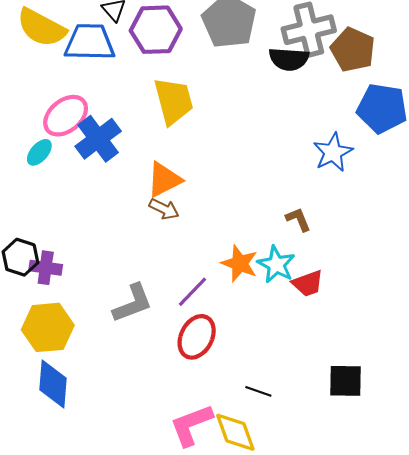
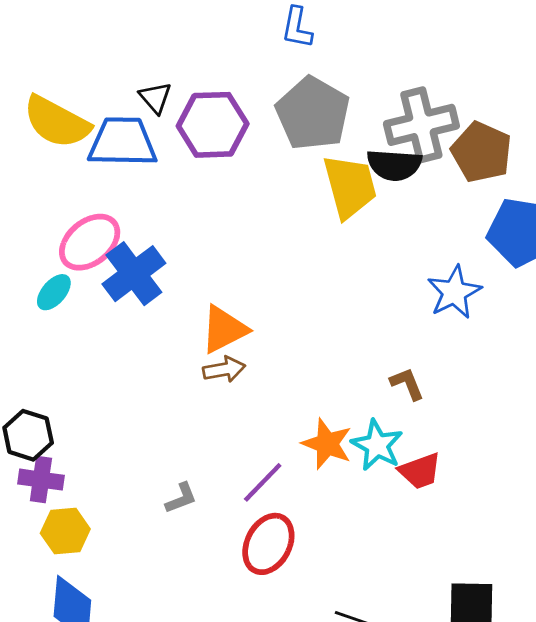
yellow trapezoid: (174, 101) -> (350, 186), moved
brown arrow: (164, 209) -> (224, 369), turned -36
purple cross: (46, 268) -> (41, 480), moved
gray L-shape: (133, 303) -> (181, 498), size x0.6
yellow hexagon: (48, 327) -> (65, 531), size x0.7

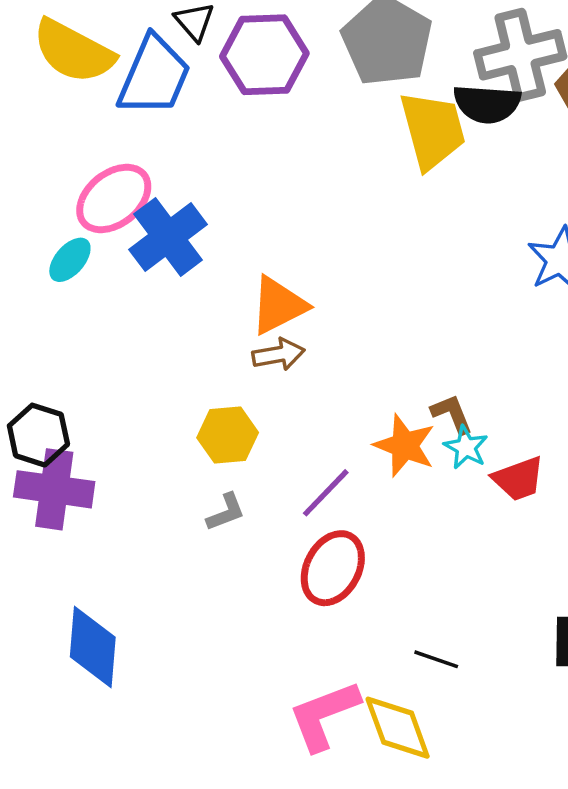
blue trapezoid: (122, 142) -> (154, 76), turned 112
brown L-shape: (407, 384) -> (452, 414), moved
cyan star: (377, 445) -> (466, 447), size x0.7
purple cross: (41, 480) -> (54, 489), size x1.4
yellow hexagon: (65, 531) -> (228, 435), moved

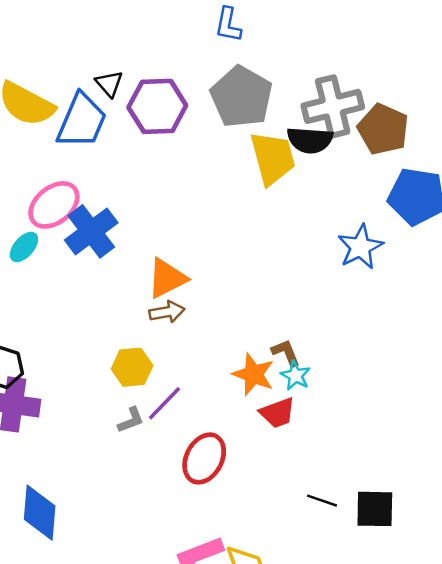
red trapezoid: (519, 479) -> (277, 413), moved
purple line: (326, 493) -> (165, 403), moved
black line: (436, 659) -> (322, 501), moved

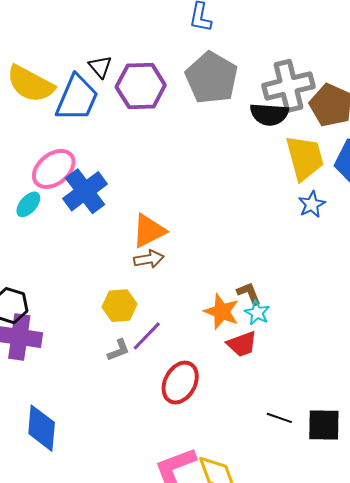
yellow trapezoid: (273, 158) -> (305, 158), moved
blue star: (360, 247) -> (312, 204), size x0.7

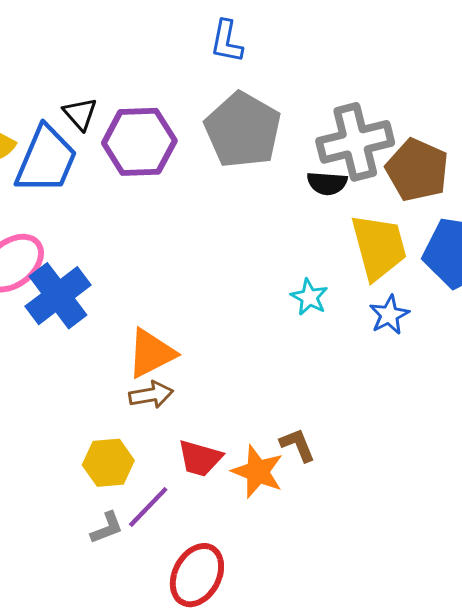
black semicircle: (269, 114) -> (327, 183), size x0.7
cyan star: (257, 313) -> (309, 297), moved
red trapezoid: (242, 344) -> (200, 458), moved, turned 36

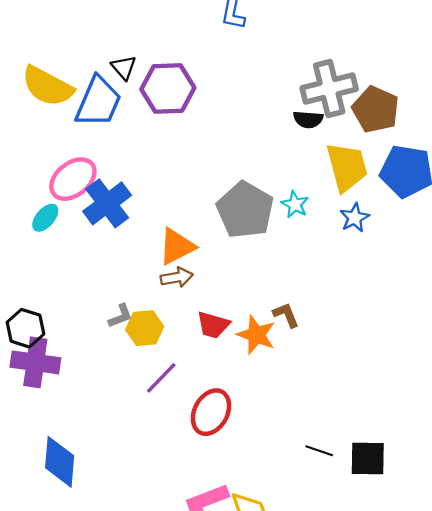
gray pentagon: (243, 130) -> (245, 210), moved
purple line: (148, 507) -> (161, 378), moved
gray L-shape: (107, 528) -> (120, 316), moved

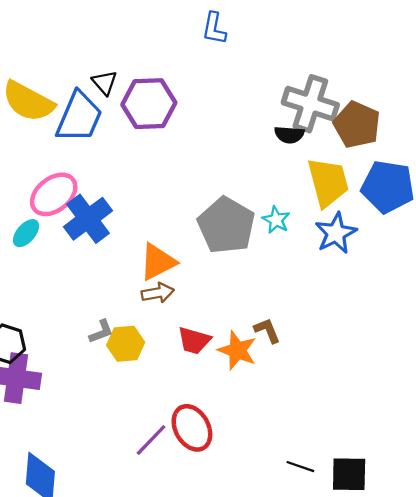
gray cross: (329, 88) -> (310, 104), turned 32
blue star: (355, 218) -> (336, 233), size x1.4
purple line: (161, 378) -> (151, 440), moved
red ellipse: (211, 412) -> (192, 428), turned -57

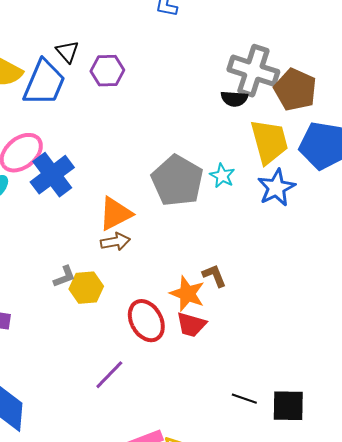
purple hexagon: (149, 104) -> (107, 71), size x0.7
red trapezoid: (194, 340) -> (191, 325), moved
red ellipse: (192, 428) -> (146, 321), moved

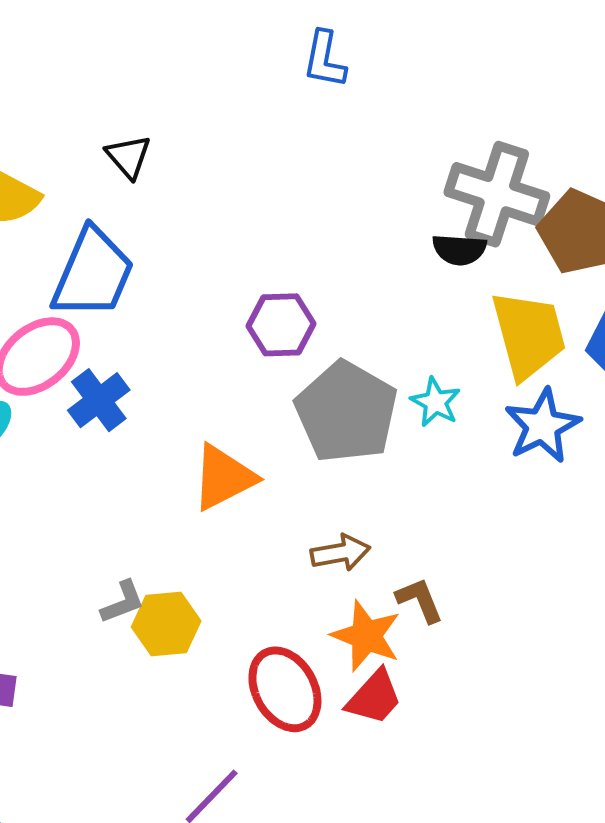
purple hexagon: (107, 71) -> (281, 325), moved
blue trapezoid: (44, 83) -> (93, 273), moved
blue cross: (52, 175) -> (99, 400), size x0.7
brown arrow: (115, 242) -> (340, 553), moved
red trapezoid: (191, 325) -> (374, 697), turned -64

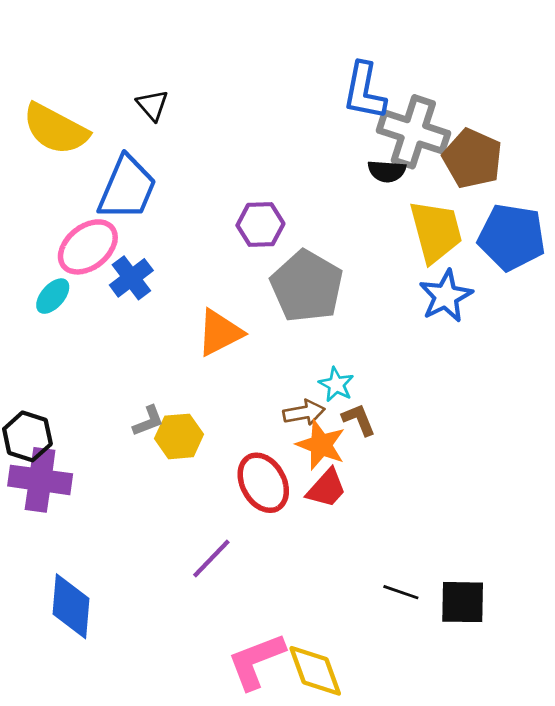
blue L-shape: (325, 59) -> (364, 91), moved, size x1.4
cyan star: (436, 402) -> (336, 384), moved
brown arrow: (340, 553) -> (304, 413), moved

